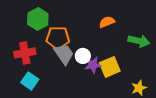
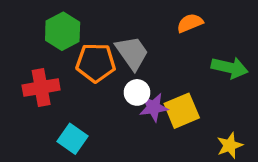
orange semicircle: (107, 22) -> (190, 23), moved
gray trapezoid: (64, 54) -> (132, 53), moved
cyan square: (30, 81) -> (72, 139), moved

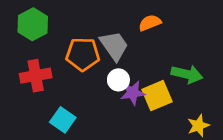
orange semicircle: (190, 23) -> (150, 23), moved
green hexagon: (63, 31) -> (33, 24), moved
green arrow: (230, 68) -> (187, 74), moved

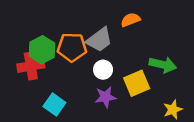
green hexagon: (33, 24) -> (42, 50), moved
gray trapezoid: (114, 46) -> (99, 40), turned 88
purple star: (133, 93) -> (106, 97), moved

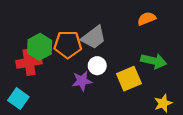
orange semicircle: (130, 20) -> (147, 19), moved
purple star: (106, 97) -> (82, 81), moved
cyan square: (54, 104) -> (18, 99), moved

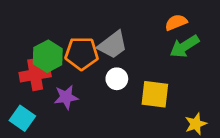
green arrow: (154, 61) -> (184, 46), moved, turned 135
yellow square: (129, 79) -> (155, 94), turned 30
purple star: (82, 81) -> (66, 97), moved

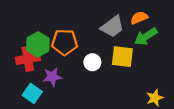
gray trapezoid: (113, 45) -> (112, 27), moved
yellow square: (155, 94) -> (122, 57), moved
cyan square: (22, 118) -> (32, 93), moved

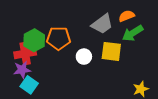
purple star: (52, 77) -> (22, 70), moved

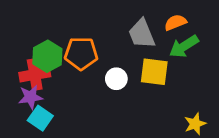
gray trapezoid: (102, 24) -> (142, 34), turned 105

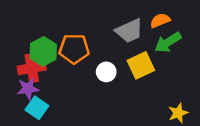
gray trapezoid: (142, 34) -> (129, 31), turned -92
yellow square: (154, 72) -> (141, 65), turned -32

